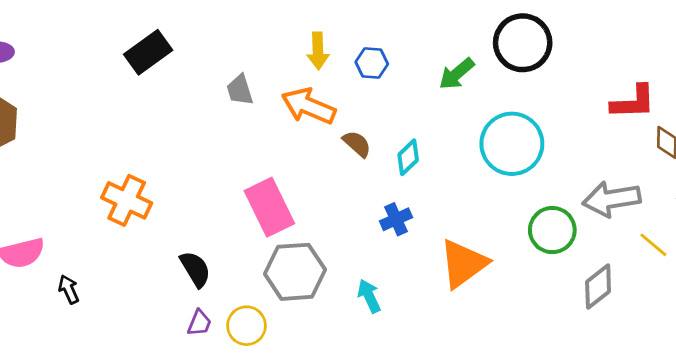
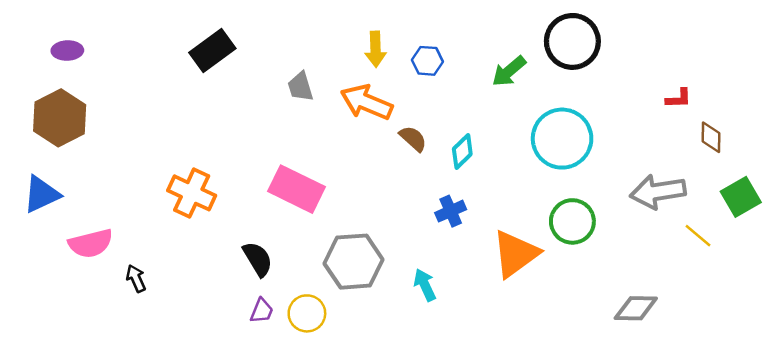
red L-shape: (633, 102) -> (679, 98), size x0.6
pink rectangle: (269, 207) -> (297, 189), moved, turned -38
green circle: (552, 230) -> (572, 221), moved
gray diamond: (598, 287) -> (636, 308), moved, turned 39

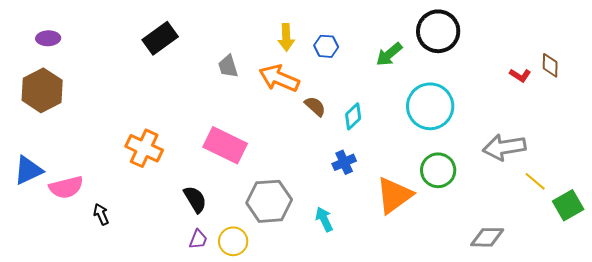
red L-shape: (679, 98) -> (520, 75), turned 35
brown diamond: (711, 137) -> (550, 65), moved
blue triangle: (41, 194) -> (28, 170), moved
green square: (741, 197) -> (568, 205), moved

